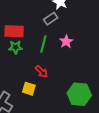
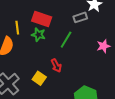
pink star: (66, 42) -> (103, 46), moved

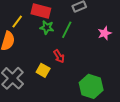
yellow line: (17, 28) -> (17, 22), turned 48
green star: (38, 35) -> (47, 27), moved

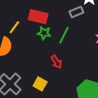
yellow square: (43, 70) -> (40, 84), moved

